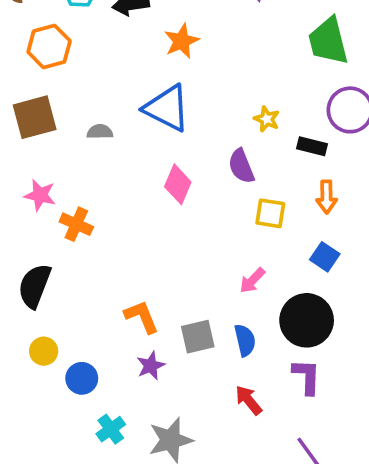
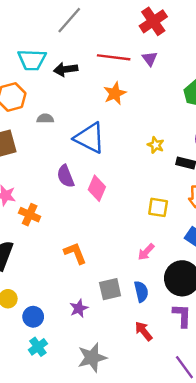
orange star: (181, 41) -> (115, 93), moved
gray semicircle: (100, 132) -> (45, 119), moved
purple semicircle: (241, 166) -> (66, 176), moved
orange L-shape: (142, 317) -> (75, 253), moved
cyan cross: (111, 429) -> (38, 347), moved

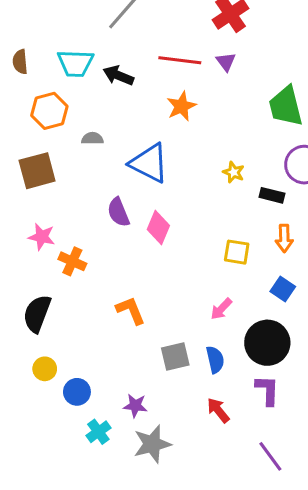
black arrow: (66, 69) -> (118, 76), turned 30
purple star: (79, 308) -> (135, 406), moved, turned 30
cyan cross: (38, 347) -> (98, 432), moved

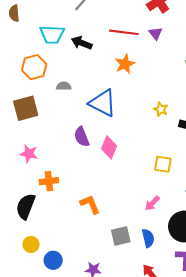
brown semicircle: (20, 62) -> (14, 13), moved
orange cross: (72, 261) -> (49, 181), moved, turned -30

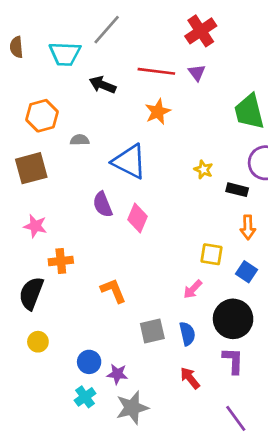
cyan trapezoid: (52, 34) -> (65, 54), moved
yellow square: (163, 164) -> (212, 254), moved
blue circle: (53, 260) -> (89, 362), moved

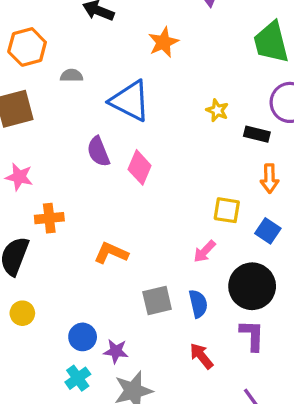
orange L-shape: (113, 291) -> (111, 253), turned -44

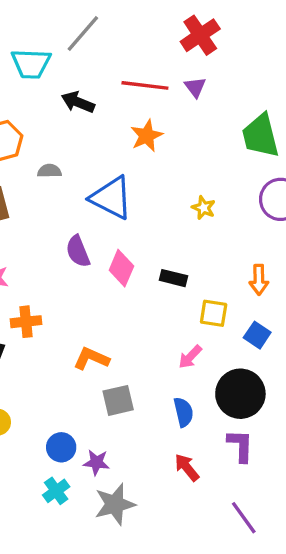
black rectangle: (257, 134) -> (173, 278), moved
gray square: (157, 301) -> (118, 400), moved

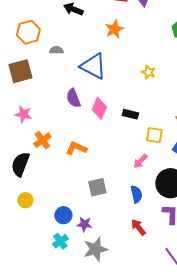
orange cross: (26, 322) -> (42, 140), turned -30
orange L-shape: (91, 359) -> (76, 148), moved

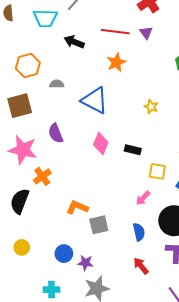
purple semicircle: (73, 98) -> (56, 133), moved
pink star: (23, 114) -> (23, 150), size x1.6
orange L-shape: (76, 148) -> (77, 207), moved
yellow circle: (25, 200) -> (22, 247), moved
cyan cross: (60, 241) -> (52, 290), moved, turned 35

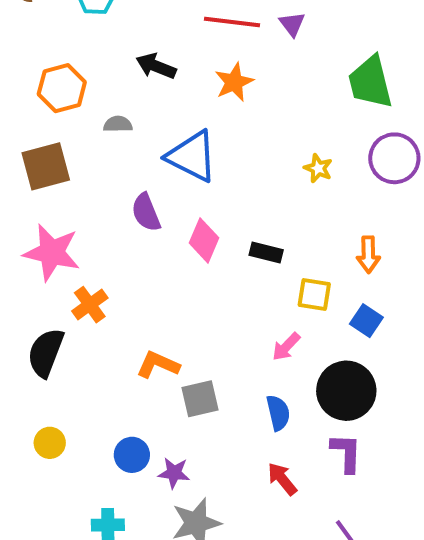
black arrow: (74, 42) -> (156, 66), moved
yellow star: (151, 107) -> (318, 168), moved
purple semicircle: (56, 133) -> (146, 212), moved

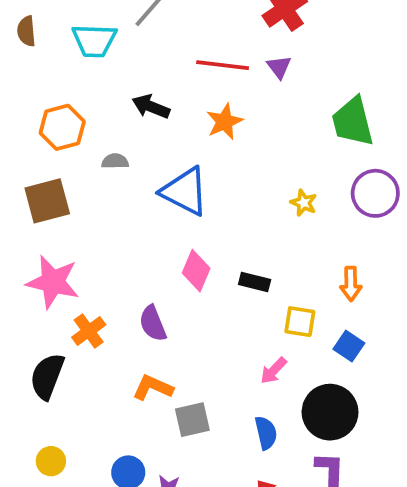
purple semicircle: (146, 212) -> (153, 323), moved

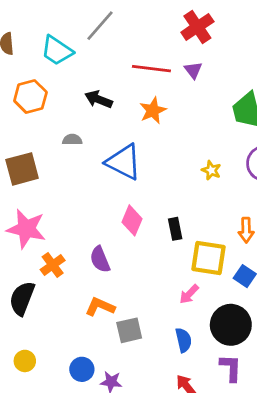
cyan trapezoid: (94, 41) -> (57, 51), turned 32
orange hexagon: (62, 127) -> (30, 97), moved
black rectangle: (255, 282) -> (175, 229), turned 65
yellow square: (300, 322) -> (209, 258), size x1.5

